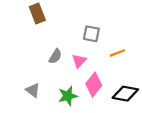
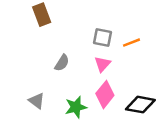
orange line: (117, 53) -> (132, 43), moved
pink triangle: (79, 61) -> (102, 64), moved

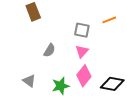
orange line: (132, 43) -> (109, 20), moved

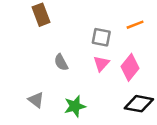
gray semicircle: (49, 50) -> (61, 62), turned 120
pink diamond: (84, 76) -> (130, 67), moved

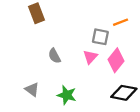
gray square: (101, 37) -> (100, 37), moved
green star: (75, 106) -> (67, 95), turned 30

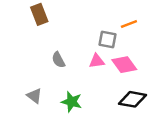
pink triangle: (90, 57) -> (97, 61), turned 40
pink diamond: (116, 60) -> (124, 65), turned -75

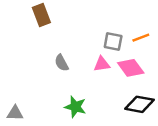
orange line: (129, 24) -> (141, 38), moved
gray triangle: (34, 96) -> (15, 113), moved, turned -35

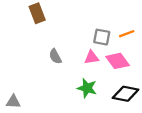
green star: (75, 107) -> (87, 88), moved

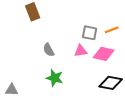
pink diamond: (118, 61) -> (104, 54), turned -40
green star: (87, 88) -> (55, 78), moved

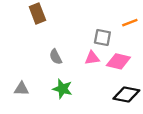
orange line: (112, 30) -> (130, 23), moved
gray triangle: (12, 90) -> (21, 89), moved

